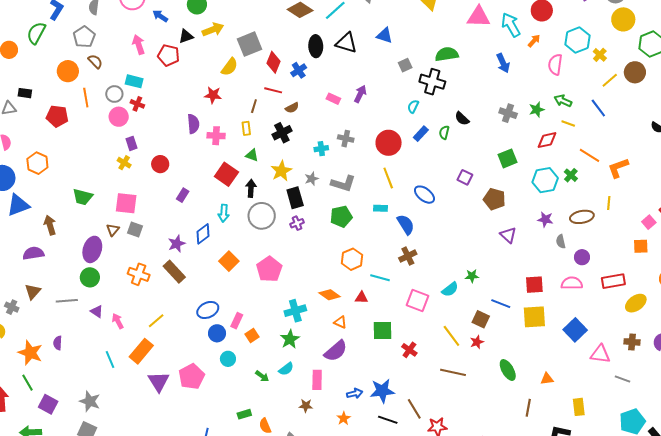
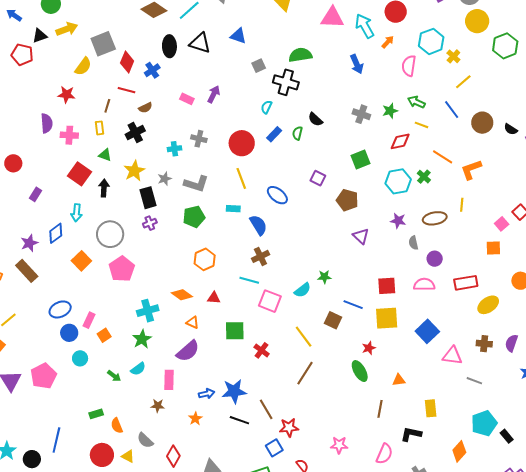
brown circle: (635, 72) -> (482, 123), moved
gray circle: (262, 216) -> (110, 234), moved
cyan line: (380, 278) -> (249, 280), moved
red star: (477, 342) -> (369, 348), moved
brown line: (453, 372) -> (305, 373), turned -70

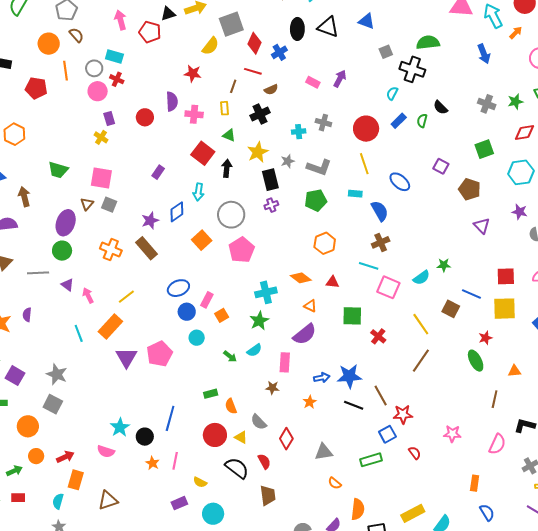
red circle: (13, 163) -> (145, 117), moved

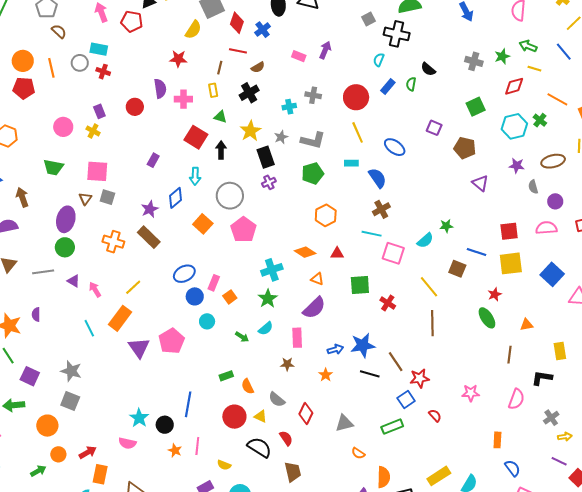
orange circle: (49, 44) -> (23, 61), moved
pink circle: (98, 91) -> (63, 127), moved
brown line: (421, 361) -> (432, 323), turned -30

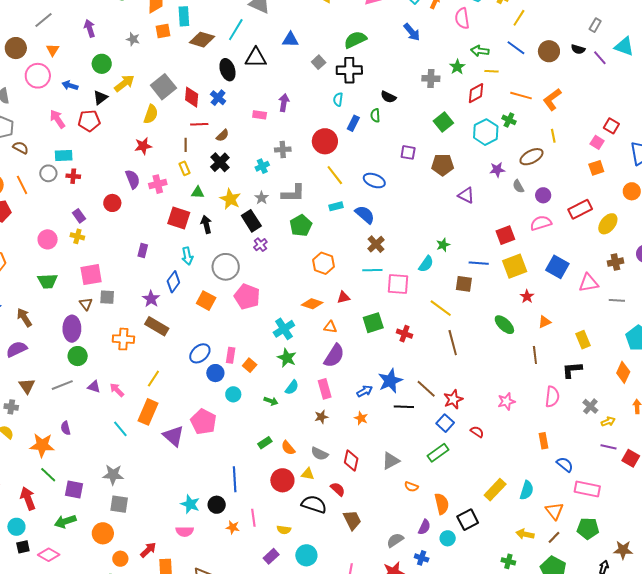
red star: (495, 294) -> (527, 296), moved

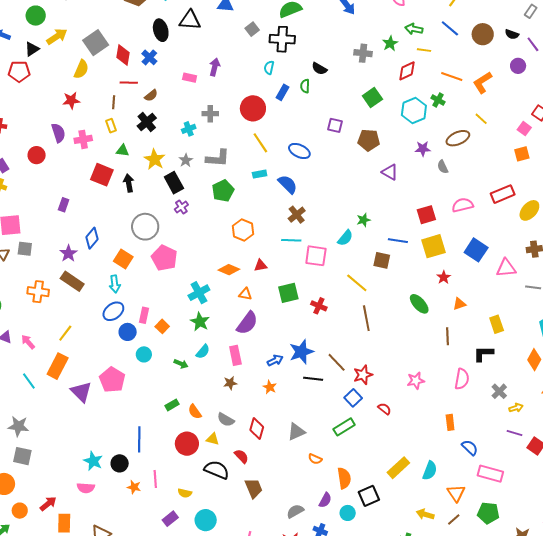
yellow line: (553, 136) -> (481, 119), turned -40
purple circle: (543, 195) -> (518, 66), moved
cyan arrow: (187, 256) -> (115, 284), moved

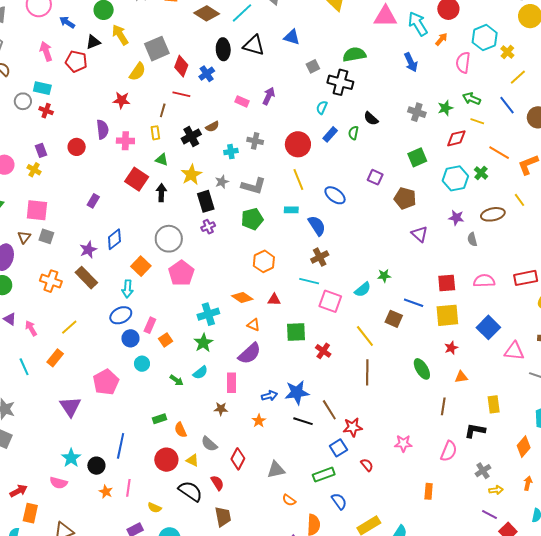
yellow arrow: (57, 37) -> (120, 35), turned -100
brown semicircle: (151, 95) -> (212, 127), moved
orange rectangle: (58, 366) -> (55, 358), size x0.7
purple triangle: (81, 392) -> (70, 407), moved
blue semicircle: (470, 448) -> (339, 501), moved

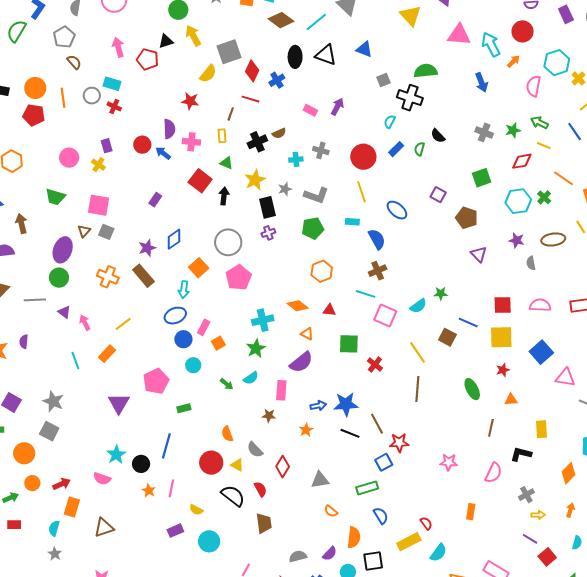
blue arrow: (67, 22) -> (163, 153), moved
green rectangle: (160, 419) -> (184, 408), moved
red semicircle: (367, 465) -> (426, 523), moved

